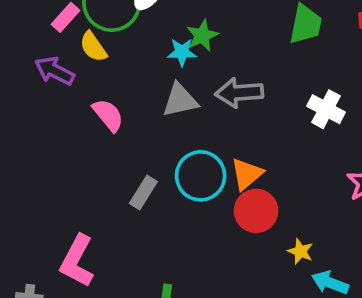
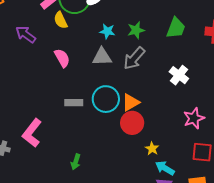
green star: (202, 36) -> (136, 30), moved
purple arrow: (55, 71) -> (26, 34), moved
gray arrow: (239, 93) -> (134, 58), turned -55
gray rectangle: (143, 193) -> (74, 103), turned 48

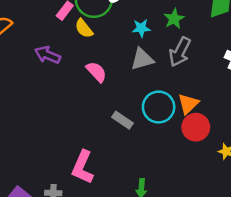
gray rectangle: (74, 103) -> (122, 120), turned 48

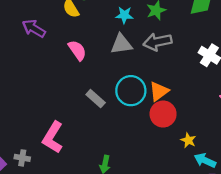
gray arrow: (180, 52) -> (157, 42), turned 44

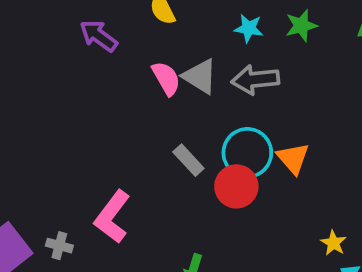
gray arrow: (157, 42) -> (255, 80), moved
gray triangle: (121, 44) -> (200, 76), moved, turned 35
orange triangle: (159, 91) -> (293, 158), turned -40
red circle: (163, 114) -> (236, 186), moved

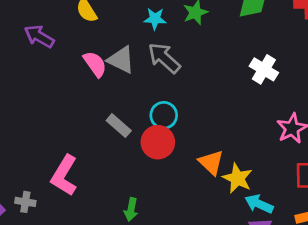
gray arrow: (255, 80) -> (164, 58), turned 54
cyan circle: (247, 153) -> (164, 115), size x0.7
orange triangle: (293, 158) -> (211, 162), moved
yellow star: (333, 243) -> (237, 178), size x1.5

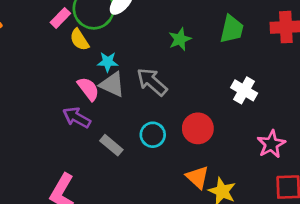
cyan star: (155, 19) -> (108, 62), moved
purple arrow: (39, 36) -> (77, 118), moved
red circle: (158, 142) -> (198, 128), moved

